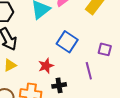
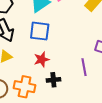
blue square: (67, 42) -> (40, 31), moved, turned -30

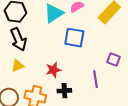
blue square: (40, 31) -> (74, 38), moved

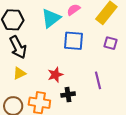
purple square: (114, 60) -> (110, 43), moved

